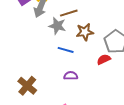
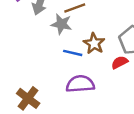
brown star: (85, 32) -> (94, 43), moved, turned -30
purple semicircle: (71, 76) -> (80, 84), size x1.6

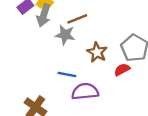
blue line: (73, 53) -> (67, 74), moved

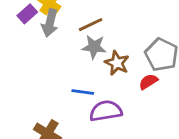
gray star: (65, 35) -> (94, 47), moved

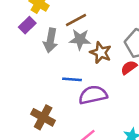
purple rectangle: (27, 14) -> (27, 25), moved
gray arrow: (50, 23) -> (51, 40), moved

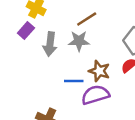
brown line: (76, 20) -> (87, 19), moved
brown star: (101, 53) -> (99, 71), moved

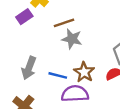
brown line: (87, 19) -> (64, 23), moved
gray arrow: (50, 44) -> (29, 68), moved

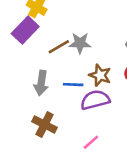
purple rectangle: (24, 17) -> (25, 30), size x1.5
brown line: (64, 23) -> (59, 47), moved

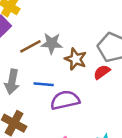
brown star: (100, 75) -> (76, 59), moved

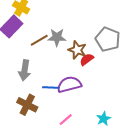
red semicircle: (102, 72) -> (87, 59), moved
blue line: (44, 84) -> (51, 88), moved

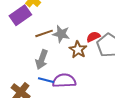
red semicircle: (87, 59) -> (93, 37), moved
gray arrow: (25, 70) -> (42, 60), moved

